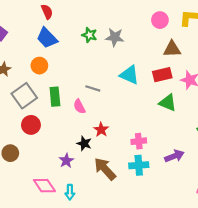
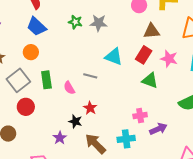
red rectangle: (162, 75) -> (144, 55), turned -42
gray line: (93, 88) -> (90, 76), moved
pink cross: (139, 141) -> (140, 116), moved

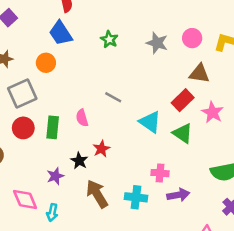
gray star: (98, 23) -> (157, 43), moved
cyan triangle: (114, 57) -> (150, 122), moved
gray line: (90, 76) -> (113, 97), moved
green rectangle: (46, 80) -> (53, 127), moved

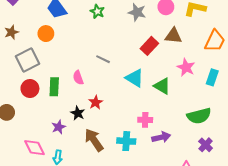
red rectangle: (183, 100) -> (149, 46), moved

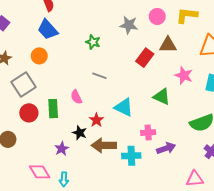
green star: (97, 11) -> (93, 42), moved
cyan triangle: (135, 78) -> (124, 107), moved
brown arrow: (94, 140) -> (104, 145), moved, turned -50

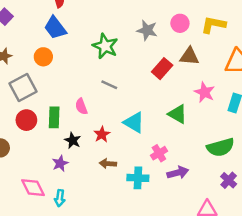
green star: (93, 42) -> (105, 46), size x1.5
black star: (80, 133) -> (73, 140), moved
pink cross: (148, 133) -> (159, 153), turned -32
brown arrow: (104, 145) -> (108, 164), size x0.6

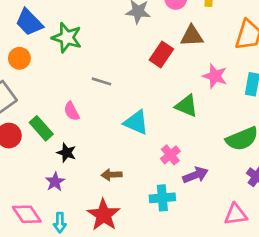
green star: (105, 46) -> (67, 38), moved
green rectangle: (54, 117) -> (41, 128), turned -36
red star: (102, 134) -> (104, 215), moved, size x1.6
cyan cross: (138, 178) -> (162, 198), moved

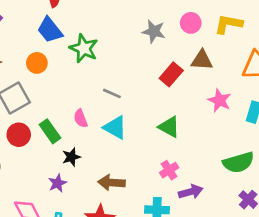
green triangle: (186, 106) -> (169, 127), moved
cyan triangle: (136, 122) -> (115, 127), moved
black star: (67, 153) -> (71, 157), turned 30
brown arrow: (112, 175) -> (112, 183), size x1.4

